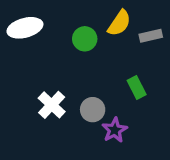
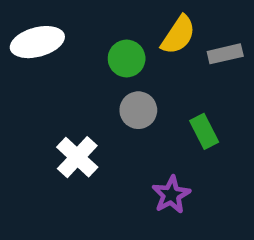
gray circle: (93, 110) -> (138, 110), moved

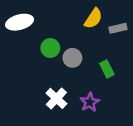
green circle: (127, 59) -> (50, 48), moved
white cross: (77, 157) -> (56, 98), moved

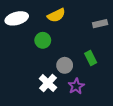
yellow semicircle: (93, 18) -> (56, 15), moved, turned 30
gray circle: (72, 58) -> (65, 65), moved

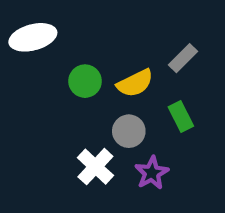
yellow semicircle: (56, 15) -> (135, 83), moved
gray rectangle: (100, 24) -> (183, 58), moved, turned -32

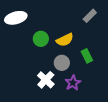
gray rectangle: (183, 58) -> (90, 16), moved

